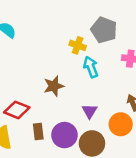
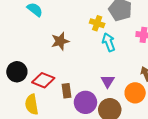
brown star: (54, 86) -> (60, 41), moved
brown rectangle: (38, 131) -> (66, 91), moved

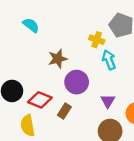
brown rectangle: (66, 91) -> (64, 111), turned 40
purple circle: (85, 102) -> (77, 82), moved

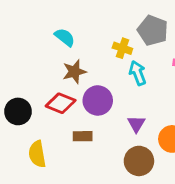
cyan semicircle: (31, 25) -> (65, 37), moved
red diamond: (40, 100) -> (61, 103), moved
brown rectangle: (64, 111) -> (83, 136), turned 56

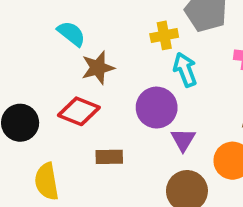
cyan semicircle: (65, 37) -> (71, 34), moved
yellow cross: (122, 48) -> (164, 35), turned -30
purple circle: (98, 100) -> (157, 108), moved

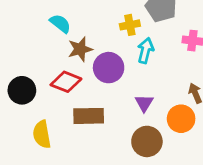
cyan arrow: (185, 70) -> (146, 51), turned 35
purple circle: (157, 108) -> (109, 68), moved
brown rectangle: (109, 157) -> (89, 116), size x1.5

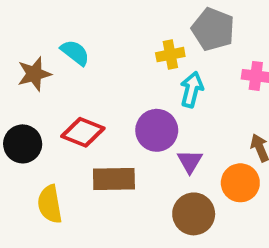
brown star: (80, 49) -> (34, 74), moved
purple circle: (109, 68) -> (157, 130), moved

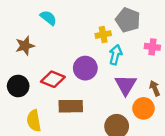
cyan semicircle: (75, 53) -> (48, 18), moved
purple circle: (157, 130) -> (85, 68), moved
purple triangle: (190, 161) -> (126, 85), moved, size x1.5

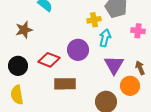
yellow semicircle: (34, 121) -> (17, 95), moved

